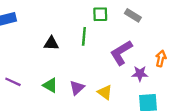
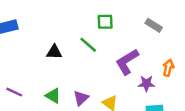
gray rectangle: (133, 15) -> (154, 25), moved
green line: (84, 36) -> (88, 45), turned -54

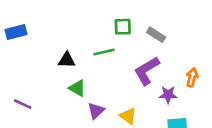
gray rectangle: (154, 25) -> (156, 35), moved
green line: (88, 45) -> (104, 52), turned -54
green triangle: (53, 96) -> (77, 88), moved

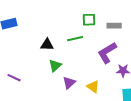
gray rectangle: (156, 35) -> (114, 26), turned -32
green triangle: (77, 88) -> (55, 66), turned 48

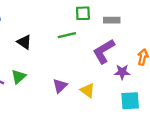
black triangle: (47, 45) -> (24, 42), moved, turned 32
green triangle: (55, 66) -> (19, 77), moved

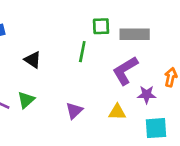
gray rectangle: (112, 20) -> (135, 34), size x1.5
green line: (67, 35) -> (82, 52), turned -66
yellow triangle: (88, 90) -> (117, 112), moved, turned -35

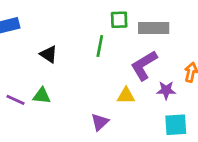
green triangle: (26, 100) -> (42, 96), turned 48
purple triangle: (74, 111) -> (100, 122), moved
yellow triangle: (117, 112) -> (126, 96), moved

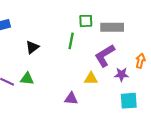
black triangle: (49, 54) -> (32, 47), turned 48
purple triangle: (100, 122) -> (71, 99), turned 48

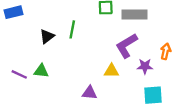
green line: (71, 41) -> (72, 29), moved

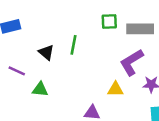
black triangle: (47, 36) -> (46, 52), turned -42
purple line: (19, 74) -> (17, 71), moved

